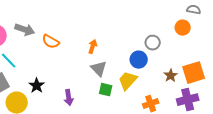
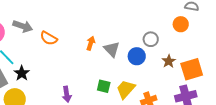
gray triangle: (99, 69) -> (112, 49), moved
brown star: (171, 76) -> (169, 61), moved
yellow trapezoid: (128, 81) -> (126, 89), moved
black star: (37, 86) -> (22, 73), moved

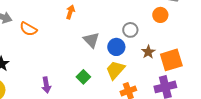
orange arrow: (91, 43) -> (70, 12), moved
green square: (104, 86) -> (83, 77), turned 32
yellow trapezoid: (126, 89) -> (115, 70), moved

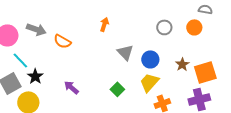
gray circle: (130, 30) -> (164, 27), moved
purple arrow: (46, 85) -> (71, 87), moved, turned 140

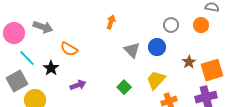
orange semicircle: (62, 41) -> (69, 49), moved
blue circle: (150, 59) -> (157, 47), moved
black star: (35, 76) -> (51, 68), moved
purple arrow: (71, 87) -> (78, 85), turned 119

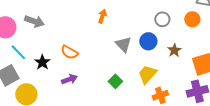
orange semicircle: (69, 49) -> (69, 52), moved
brown star: (189, 62) -> (174, 50), moved

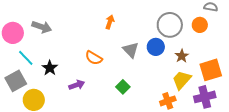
gray circle: (162, 19) -> (170, 25), size x1.6
orange semicircle: (69, 52) -> (94, 58), moved
yellow trapezoid: (147, 74) -> (182, 80), moved

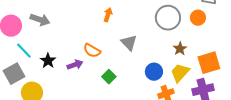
blue circle: (156, 47) -> (154, 72), moved
purple arrow: (77, 85) -> (75, 65), moved
green square: (123, 87) -> (109, 77), moved

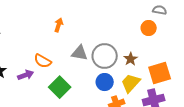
gray circle: (168, 18) -> (105, 56), moved
gray triangle: (129, 43) -> (80, 53), turned -36
green square: (109, 77) -> (60, 87), size x1.5

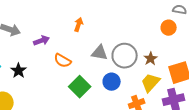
purple arrow: (26, 75) -> (42, 41), moved
blue circle: (105, 82) -> (112, 82), moved

